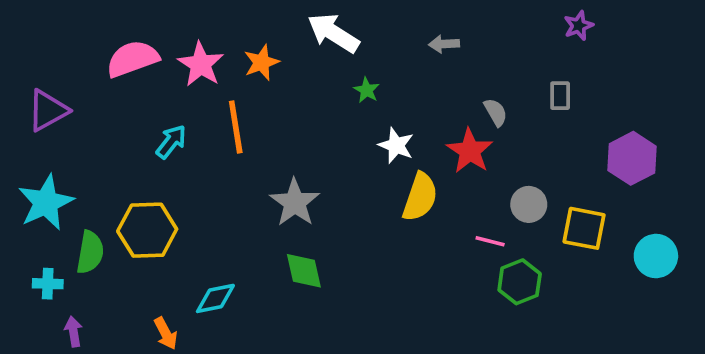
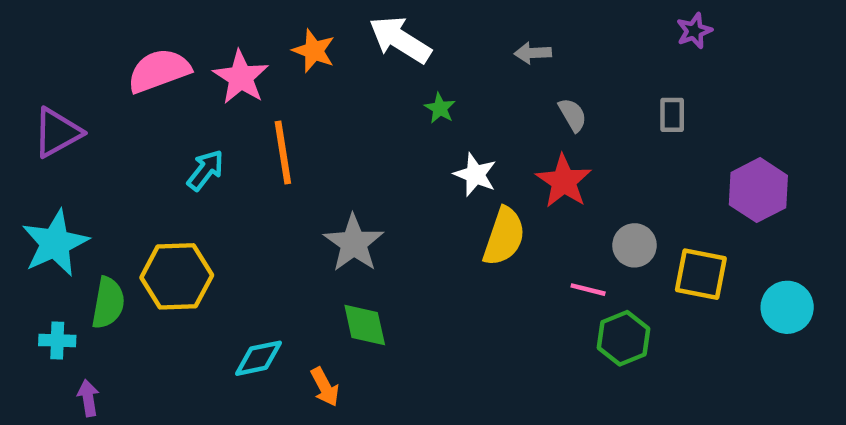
orange star: (262, 62) -> (314, 51), moved, turned -30
gray semicircle: (496, 112) -> (573, 115), moved
orange arrow: (166, 333) -> (325, 387), moved

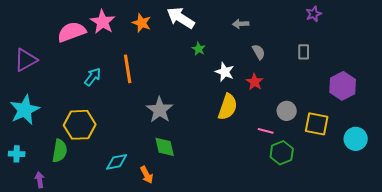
pink star: (241, 77) -> (103, 22), moved
white star: (475, 175) -> (225, 72), moved
red star: (564, 181) -> (255, 82), size x0.7
green semicircle: (108, 303) -> (60, 151), moved
cyan cross: (57, 340) -> (17, 154), moved

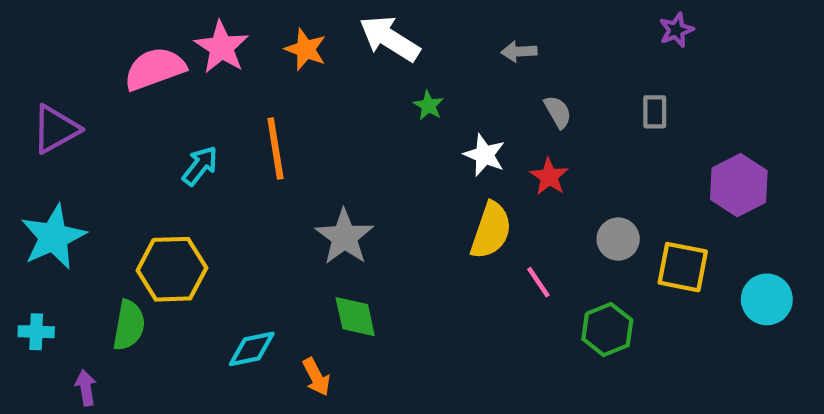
pink line: (266, 131) -> (538, 282), moved, turned 42

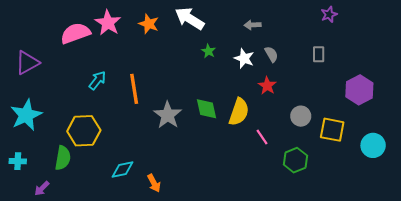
orange line: (275, 149) -> (134, 89), moved
white star: (484, 155) -> (244, 58), moved
green diamond: (355, 317) -> (206, 109), moved
purple arrow: (86, 388) -> (42, 188), turned -126

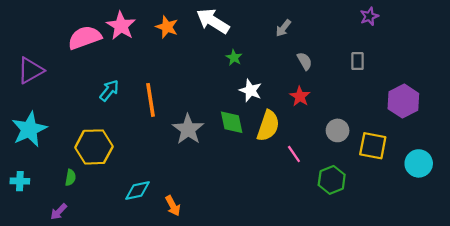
gray arrow: (253, 25) -> (283, 28), turned -49
white star: (244, 58) -> (250, 90), moved
green semicircle: (63, 158) -> (70, 178), size x0.6
purple arrow: (42, 188) -> (59, 212), moved

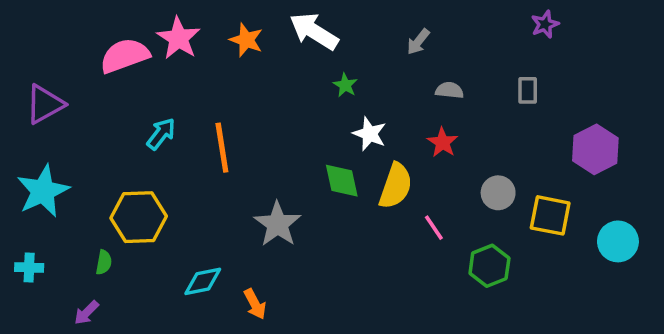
gray semicircle: (305, 61) -> (449, 90), turned -54
gray star: (188, 129) -> (278, 224), moved

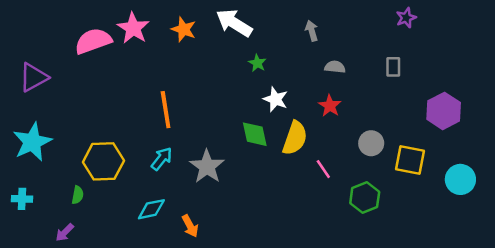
gray arrow: (418, 42) -> (312, 31), turned 126
cyan arrow: (161, 134) -> (162, 159), moved

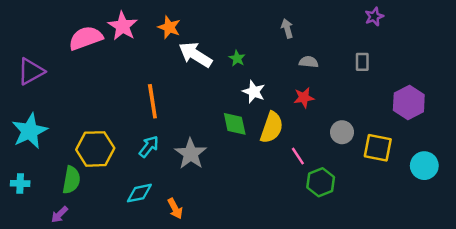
white arrow: (234, 23) -> (195, 55), moved
red star: (330, 106) -> (304, 98), turned 30
green semicircle: (78, 195) -> (71, 180), size x1.6
green hexagon: (365, 198) -> (321, 182), moved

